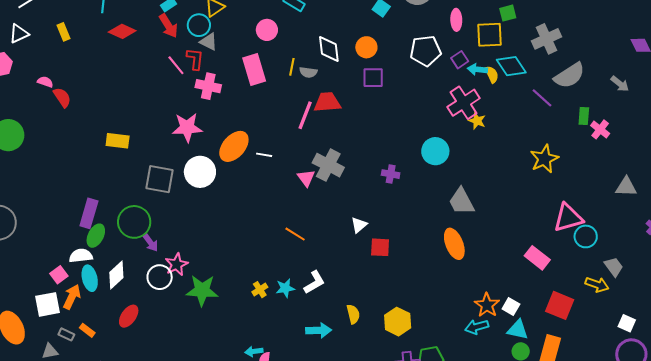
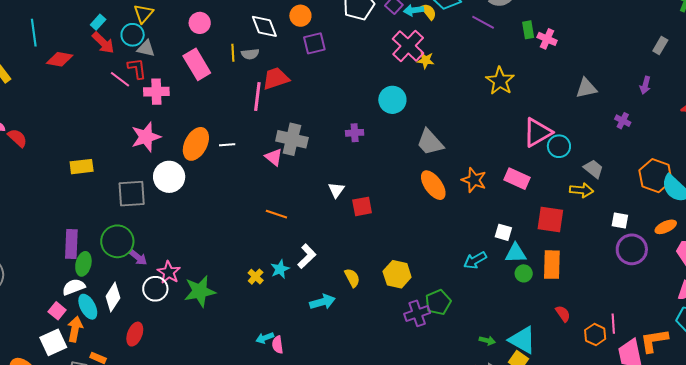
orange star: (487, 305) -> (474, 180), moved

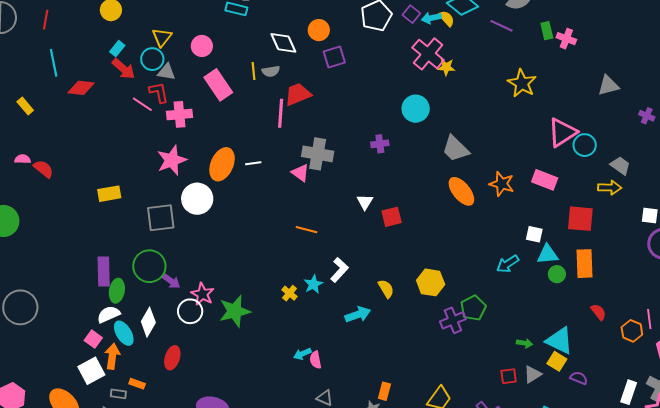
pink circle: (200, 23) -> (202, 46), moved

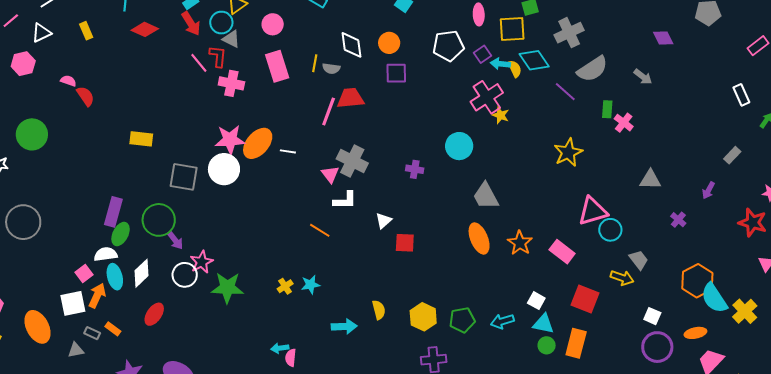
pink star: (172, 160) -> (230, 140), moved
white L-shape: (339, 270) -> (345, 200), moved, turned 30
green pentagon: (473, 308) -> (462, 320), moved

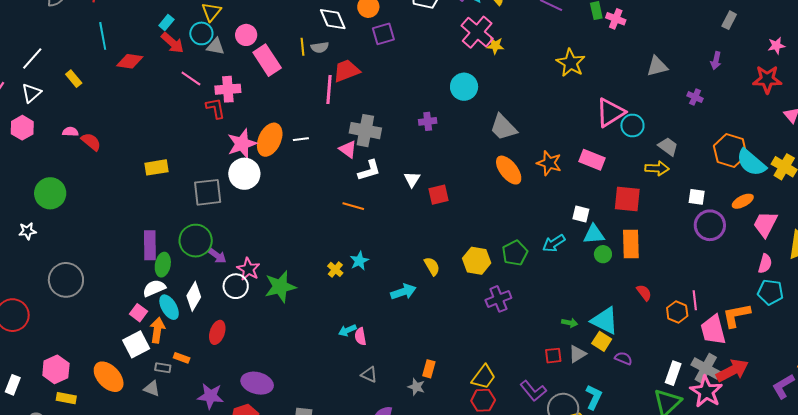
pink circle: (273, 24) -> (246, 35), moved
red L-shape: (218, 56) -> (215, 108), moved
gray triangle: (76, 350) -> (152, 389), turned 48

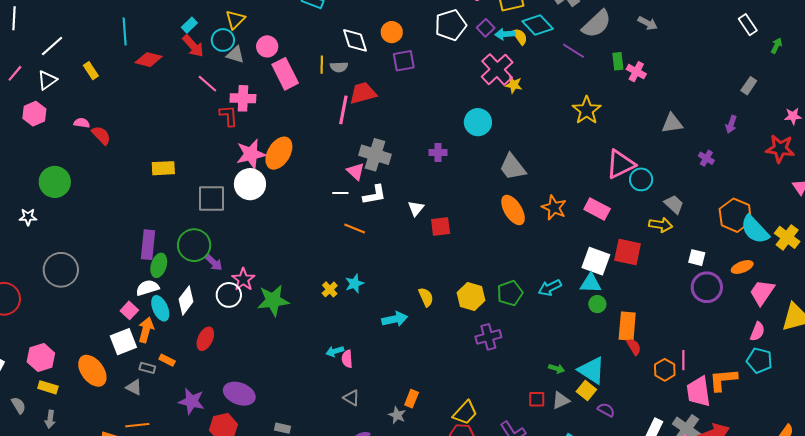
white line: (301, 139) -> (340, 193), moved
white square: (581, 214) -> (596, 261), moved, size x1.6
orange rectangle: (631, 244) -> (627, 326), moved

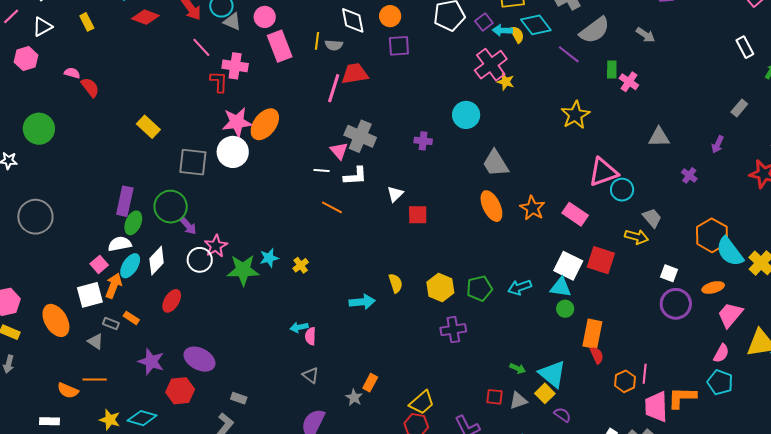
yellow rectangle: (163, 168) -> (148, 127), turned 40
cyan star: (354, 284) -> (269, 258), moved
cyan ellipse: (160, 308) -> (130, 266), turned 50

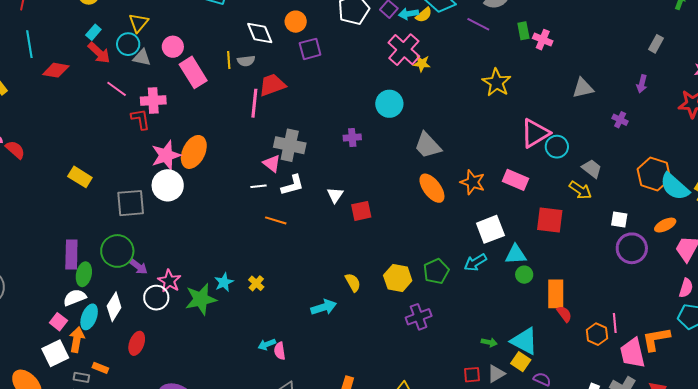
yellow semicircle: (517, 34) -> (424, 15), turned 90
yellow arrow: (637, 237) -> (580, 190), turned 30
white square: (568, 266) -> (490, 229), moved, turned -36

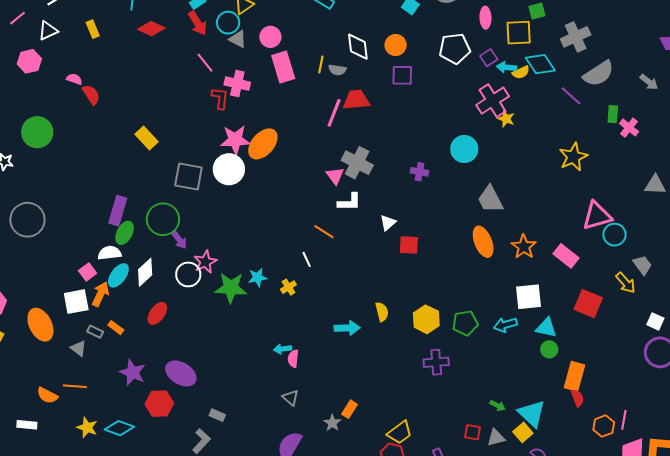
white line: (258, 186) -> (307, 259), moved, turned 56

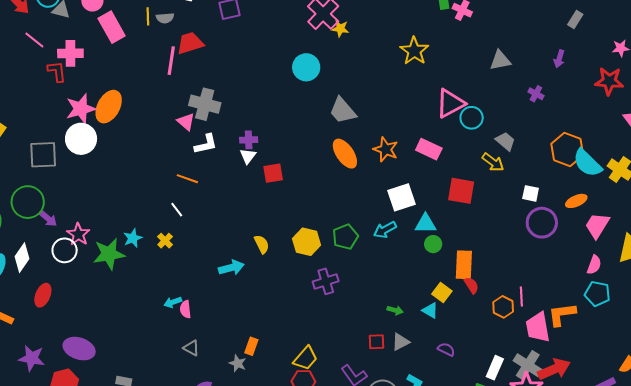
purple cross: (419, 172) -> (249, 140), moved
cyan triangle: (532, 414) -> (430, 310), size x0.6
yellow square: (523, 432) -> (442, 293), moved

